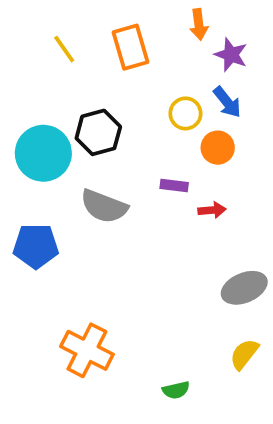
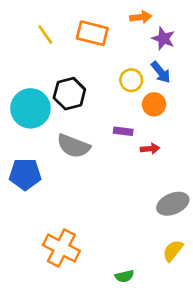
orange arrow: (199, 24) -> (141, 17), turned -90
orange rectangle: (131, 47) -> (92, 33), turned -60

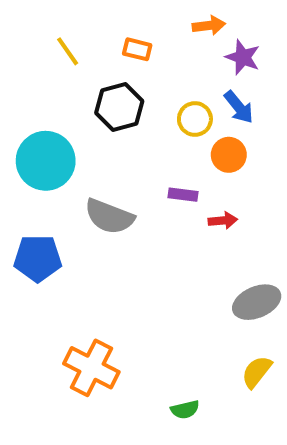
orange rectangle: (92, 33) -> (137, 49), size x0.6
black hexagon: (69, 94) -> (119, 107), moved

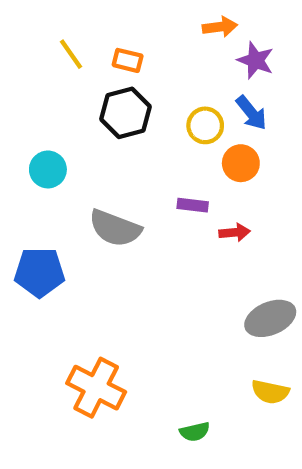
orange rectangle: (137, 49) -> (128, 60), moved
cyan circle: (46, 161) -> (48, 169), size x0.6
yellow semicircle: (257, 372) -> (270, 392), turned -116

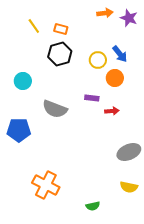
purple star: (256, 60) -> (129, 18), moved

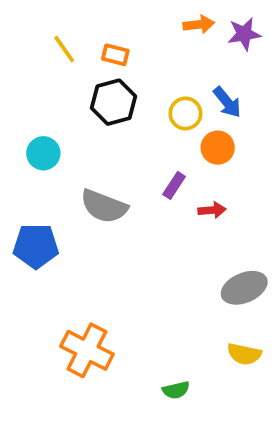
purple star: (129, 18) -> (244, 34), turned -30
purple rectangle: (92, 98) -> (174, 185), turned -64

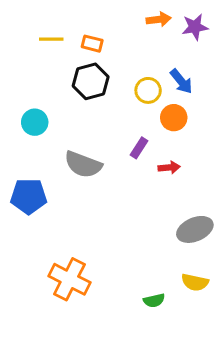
yellow line: (64, 49) -> (51, 39), turned -55
green semicircle: (176, 390) -> (154, 300), moved

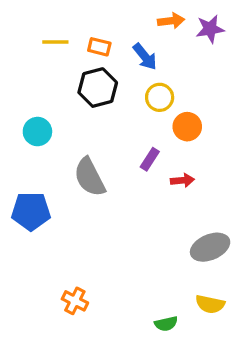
blue arrow: (181, 81) -> (145, 57), moved
gray semicircle: (83, 164) -> (90, 177), turned 42
orange cross: (69, 279) -> (75, 301), size x0.6

